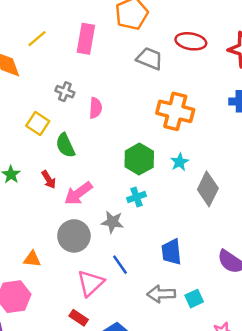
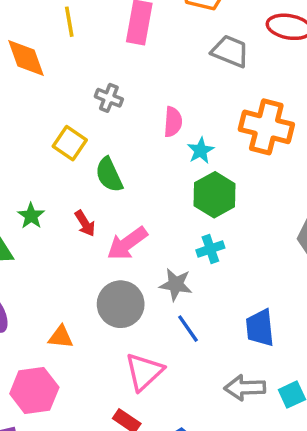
yellow line: (37, 39) -> (69, 22), turned -60
pink semicircle: (96, 108) -> (173, 122), moved
cyan star: (180, 162) -> (201, 150), moved
blue line: (120, 265) -> (188, 329), moved

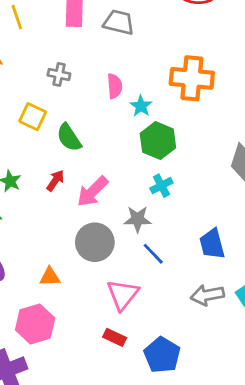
gray trapezoid: (230, 51) -> (119, 22), moved
red arrow: (85, 223) -> (55, 181), turned -105

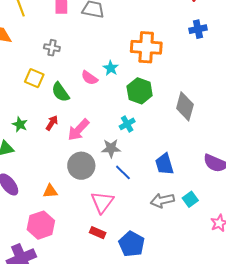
pink semicircle: (115, 86) -> (89, 78), moved, turned 132
green hexagon: (158, 141) -> (140, 91), moved

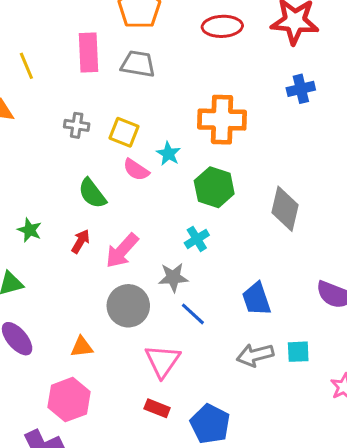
yellow square: (34, 78) -> (124, 132), moved
green star: (20, 124) -> (30, 230), moved
cyan square: (190, 199) -> (298, 352), turned 35

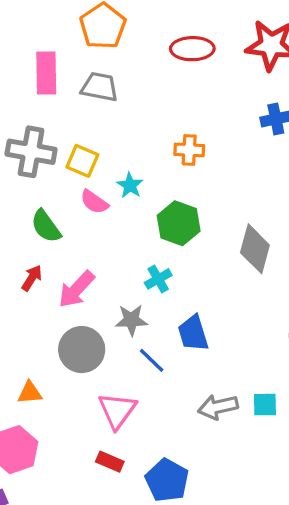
orange cross: (222, 120) -> (189, 150), size x0.6
gray cross: (77, 125) -> (31, 152), size x1.8
blue trapezoid: (256, 299) -> (193, 333), moved

